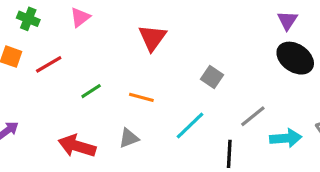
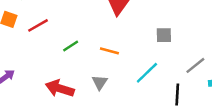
gray square: (212, 77) -> (164, 35), turned -35
gray triangle: (129, 138) -> (100, 82), turned -35

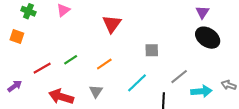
red line: (38, 25) -> (42, 68), moved
orange line: (109, 51) -> (104, 64), turned -49

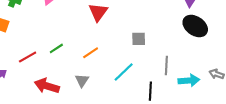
gray line: (179, 77) -> (166, 66), turned -48

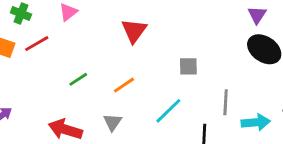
red line: (28, 57) -> (37, 44), moved

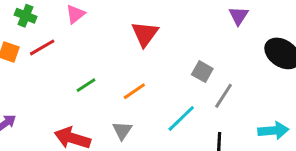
purple triangle: (257, 15) -> (239, 16), moved
gray square: (188, 66) -> (202, 72), turned 30
gray line: (226, 102) -> (223, 96), moved, turned 30

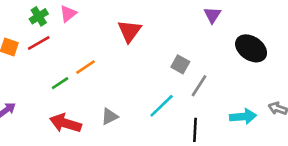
green cross: (26, 16) -> (39, 16), moved, turned 36
green line: (86, 85) -> (60, 83), moved
orange line: (134, 91) -> (85, 67), moved
gray triangle: (122, 131) -> (110, 117), turned 30

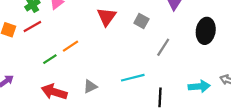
black ellipse: (251, 48) -> (206, 31), turned 65
gray square: (180, 64) -> (141, 21), moved
gray line: (199, 86) -> (163, 47), moved
cyan line: (162, 106) -> (133, 78), turned 30

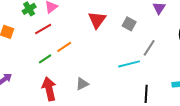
red line: (32, 26) -> (43, 29), moved
cyan line: (133, 78) -> (129, 64), moved
red arrow: (54, 92) -> (49, 89), turned 60

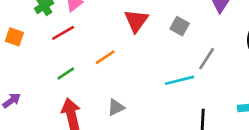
orange line: (64, 47) -> (105, 57), moved

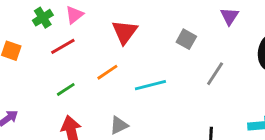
red triangle: (136, 21) -> (125, 32), moved
cyan line: (180, 80) -> (150, 85), moved

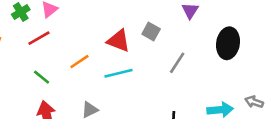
red triangle: (125, 32) -> (118, 41), moved, turned -45
green line: (66, 89) -> (42, 77), turned 72

